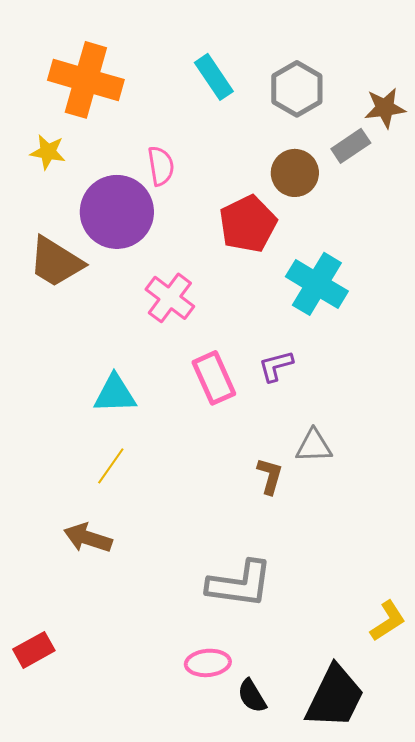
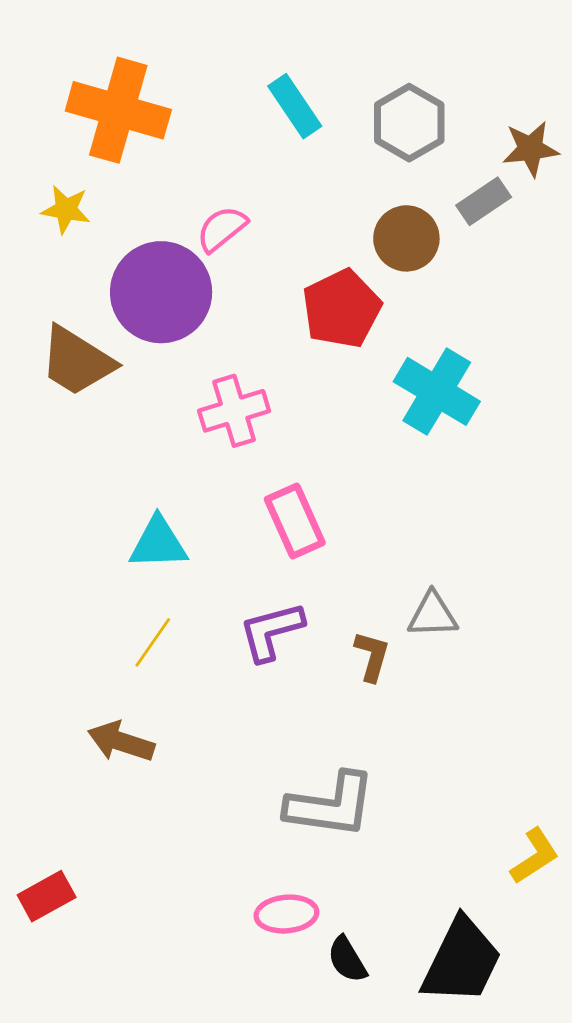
pink semicircle: (161, 166) -> (222, 229), turned -120
pink cross: (170, 298) -> (234, 411), turned 36
purple L-shape: (276, 366) -> (271, 631), moved, size x1.4

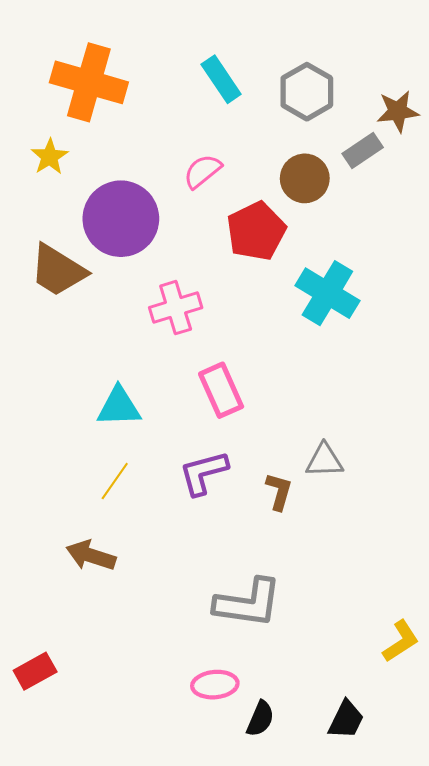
yellow star: (66, 209) -> (50, 157), turned 30
pink semicircle: (222, 229) -> (202, 171), moved
black semicircle: (347, 960) -> (260, 719), turned -126
black trapezoid: (462, 961) -> (346, 720), size x0.6

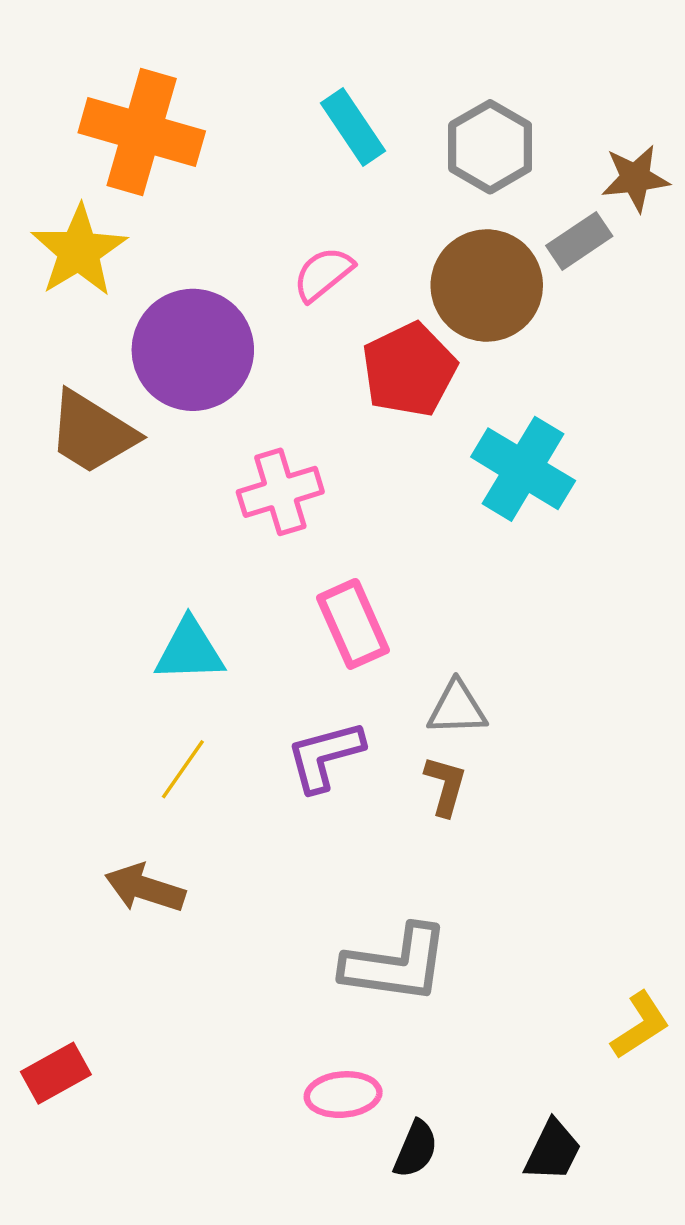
yellow star: (50, 157) -> (79, 251), size x1.6
brown circle: (305, 178) -> (487, 285), size x1.4
gray triangle: (324, 460) -> (457, 708), moved

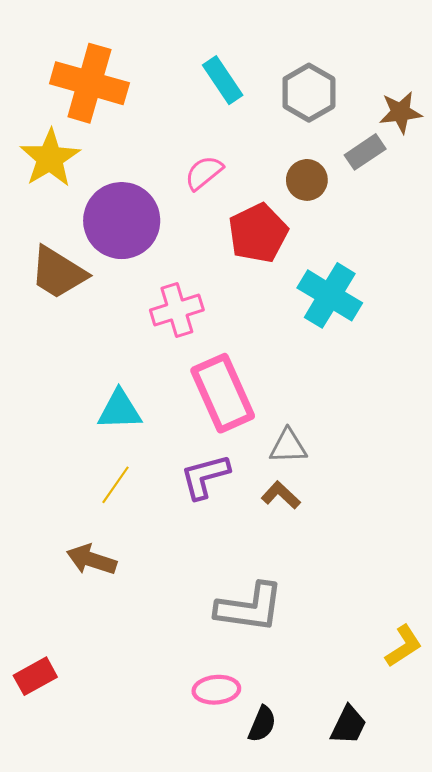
brown circle: (487, 285) -> (307, 180), size x0.6
pink rectangle: (353, 624) -> (223, 393), size x1.4
brown L-shape: (445, 786) -> (281, 495), turned -63

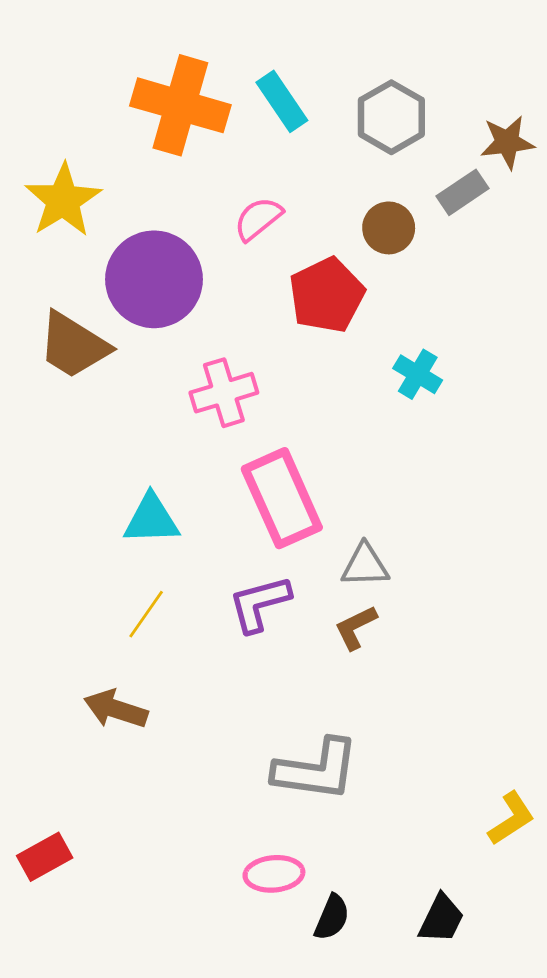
orange cross: (89, 83) -> (180, 105), moved
cyan cross: (330, 295) -> (418, 374), size x0.6
brown L-shape: (281, 495) -> (356, 627), turned -69

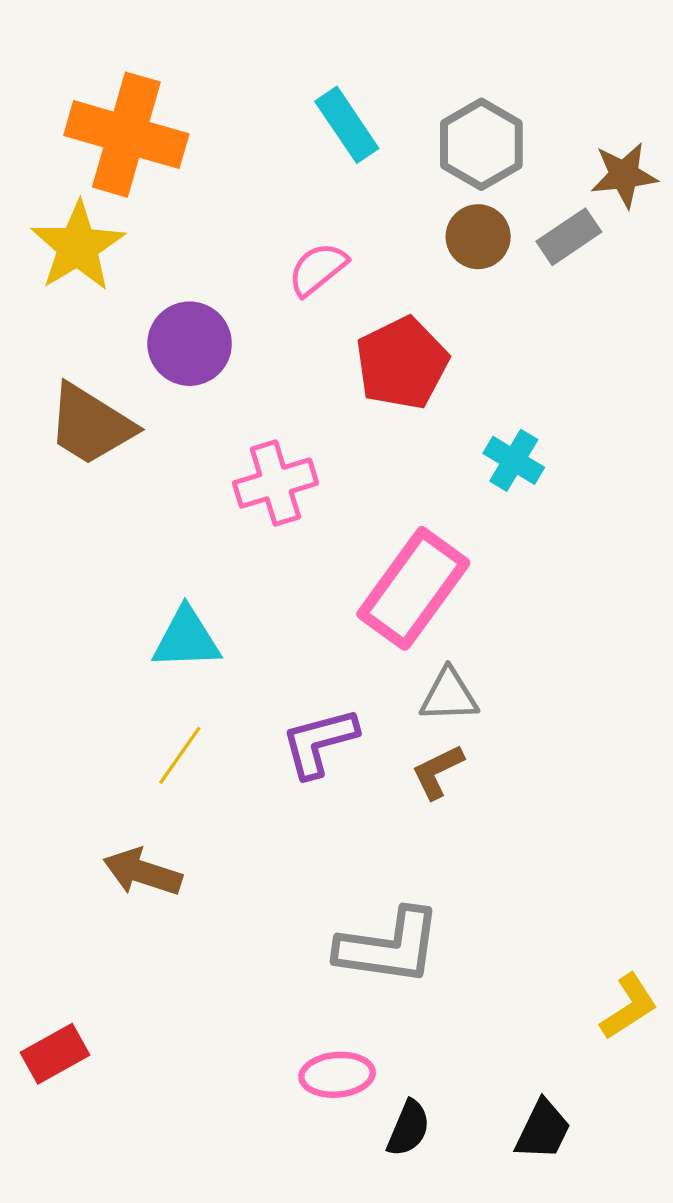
orange cross: (180, 105) -> (126, 135), moved
brown circle: (389, 228) -> (478, 237), moved
purple circle: (154, 279) -> (190, 344), size x0.7
pink rectangle: (282, 498) -> (413, 588), moved, turned 60

